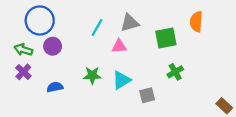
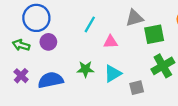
gray triangle: (130, 23) -> (134, 18), moved
purple cross: (23, 72) -> (21, 76), moved
green cross: (175, 72) -> (163, 66), size x1.5
blue semicircle: (55, 87) -> (51, 80), size x1.6

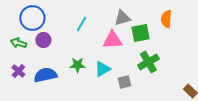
pink triangle: (111, 42) -> (112, 40), moved, size x1.5

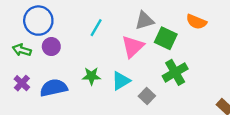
orange semicircle: (166, 19) -> (196, 22), turned -72
green square: (140, 33) -> (166, 38), turned 36
pink triangle: (112, 40) -> (133, 47), turned -40
gray square: (124, 82) -> (147, 96), turned -32

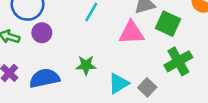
pink triangle: (133, 47) -> (132, 33), turned 40
cyan triangle: (121, 81) -> (119, 83), moved

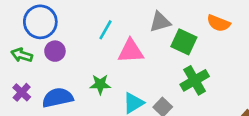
pink triangle: (132, 33) -> (131, 51), moved

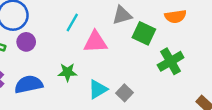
orange semicircle: (218, 23) -> (175, 16), turned -30
green cross: (195, 80) -> (171, 61), moved

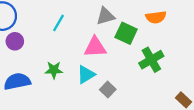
pink triangle: (95, 42) -> (95, 47), moved
cyan triangle: (98, 89) -> (86, 75), moved

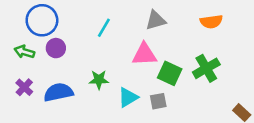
green square: (126, 33) -> (170, 73), moved
cyan triangle: (86, 75) -> (128, 97), moved
gray square: (108, 89) -> (158, 101), turned 35

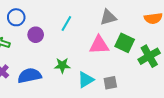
blue circle: (42, 20) -> (16, 17), size x0.7
purple circle: (56, 48) -> (36, 35), moved
green square: (170, 73) -> (125, 43), moved

